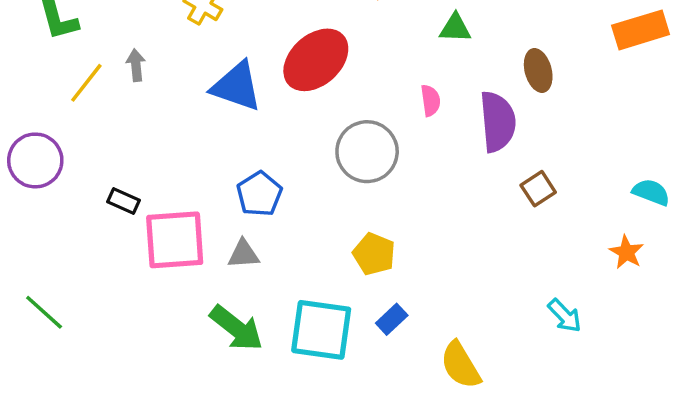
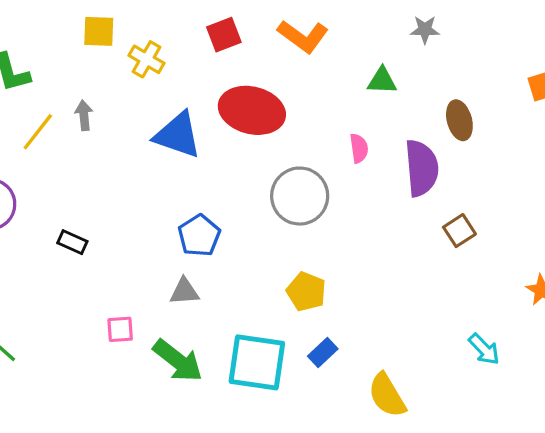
red ellipse: (316, 60) -> (252, 110), turned 56
pink square: (175, 240) -> (120, 329), moved, size x0.5

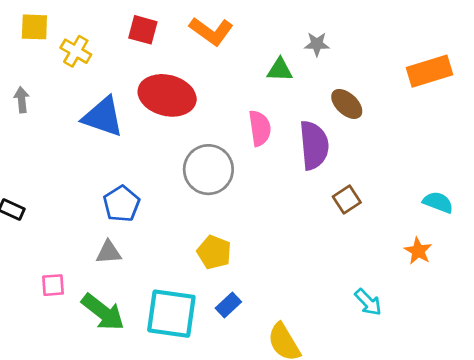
gray star: (425, 30) -> (317, 44), moved
red square: (224, 35) -> (143, 30), turned 36
brown ellipse: (459, 120) -> (347, 104), turned -32
pink semicircle: (359, 148) -> (260, 128), size x1.4

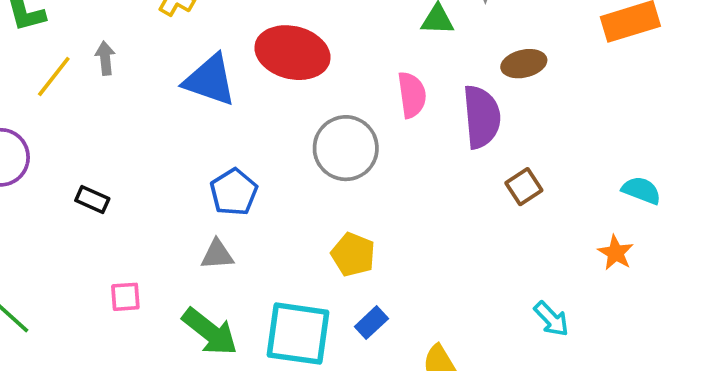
brown ellipse: (347, 104) -> (524, 64), turned -56
pink square: (53, 285) -> (125, 297), moved

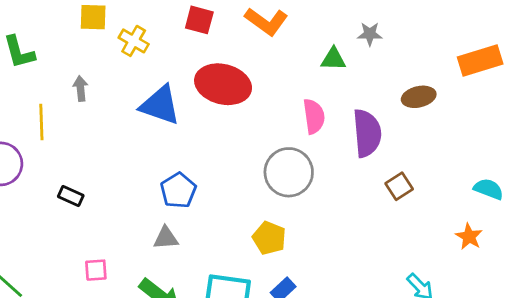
brown ellipse: (524, 64) -> (419, 97), moved
yellow line: (54, 76) -> (41, 122), moved, turned -40
gray circle: (346, 148) -> (289, 172), moved

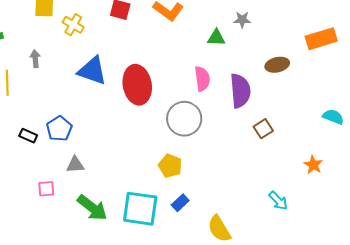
red ellipse: (223, 84) -> (137, 85), moved, turned 66
cyan semicircle: (489, 189) -> (333, 117), moved
blue pentagon: (178, 190) -> (59, 129), moved
gray triangle: (166, 238) -> (75, 165), moved

